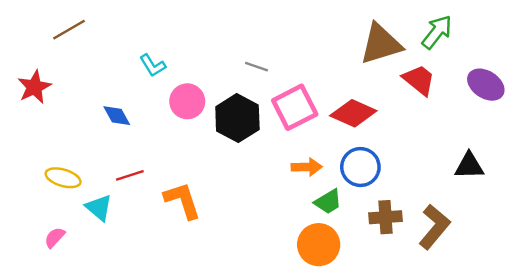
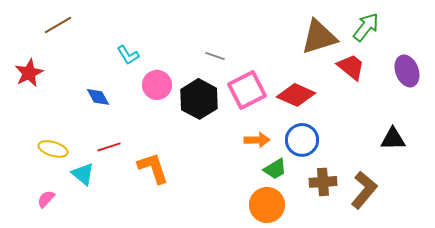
purple ellipse: (486, 85) -> (407, 71), turned 36

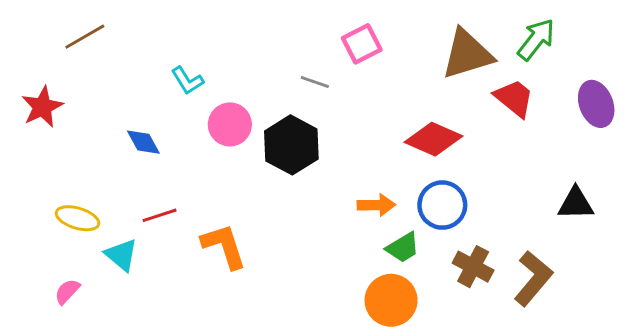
pink square: (247, 90) -> (362, 44), moved, size x0.7
brown cross: (323, 182) -> (473, 267), turned 32

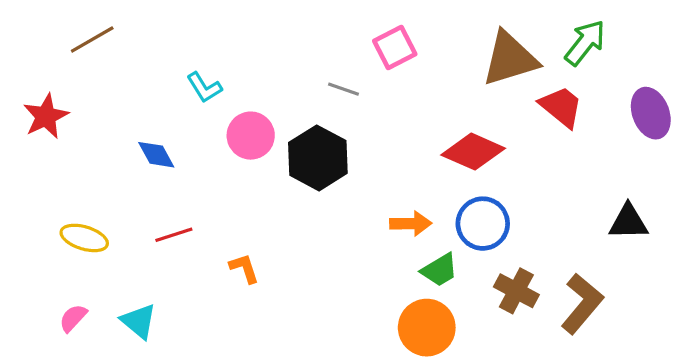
orange L-shape: (224, 246) -> (244, 268), size x0.6
cyan triangle: (121, 255) -> (139, 321), moved

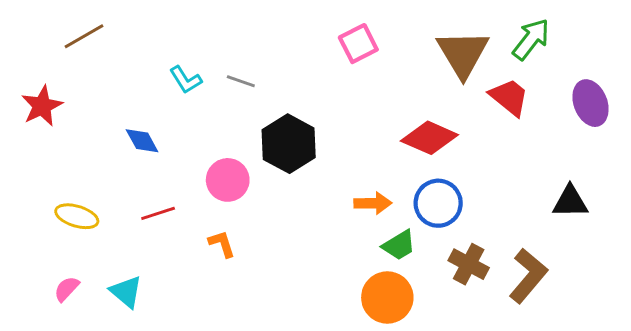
brown triangle: (510, 59) -> (463, 54), turned -44
gray line: (343, 89) -> (241, 81), moved
pink circle: (251, 136) -> (228, 180), moved

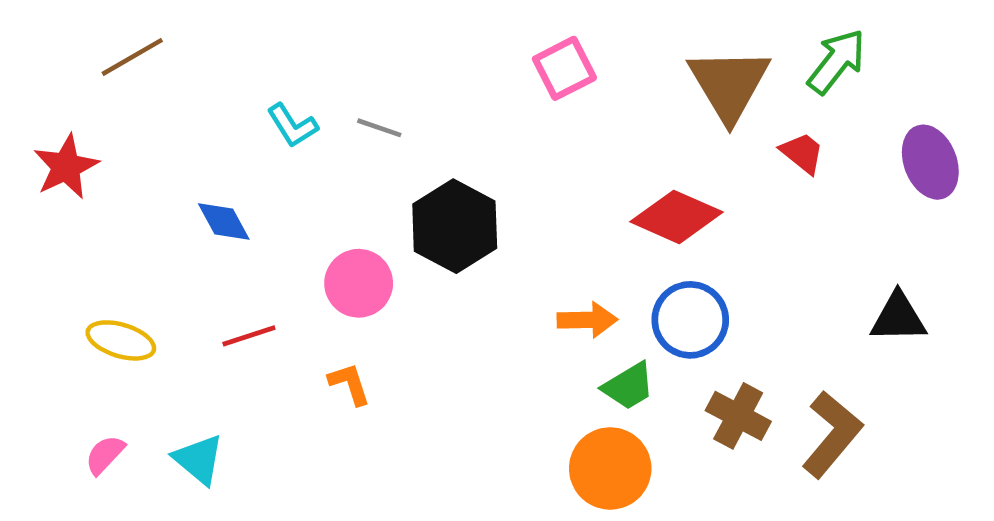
red trapezoid: (509, 97) -> (802, 153), size x0.7

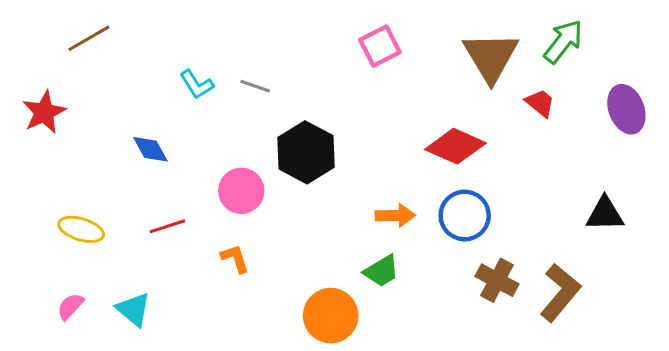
green trapezoid: (628, 386) -> (381, 271), moved
orange circle: (610, 468) -> (331, 316), moved

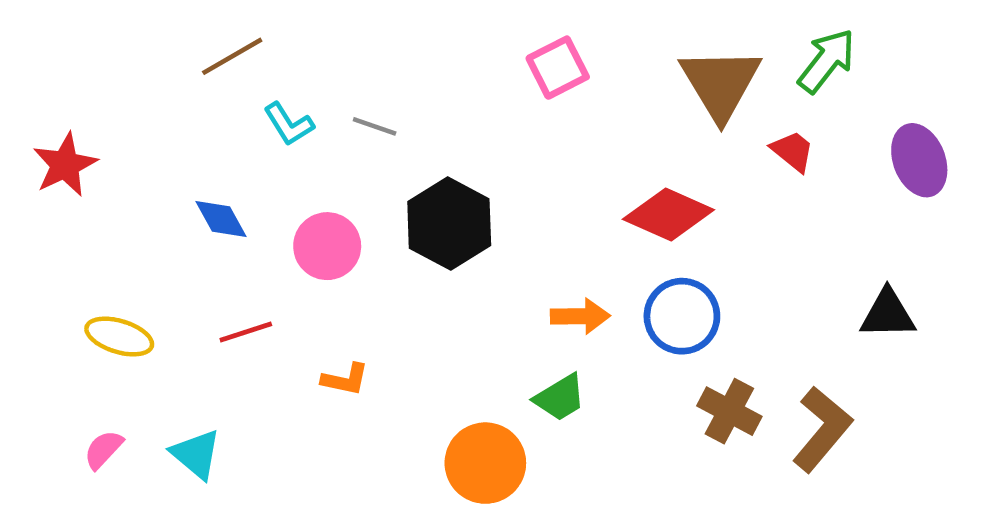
brown line: (89, 38) -> (232, 56), moved
pink circle: (241, 191) -> (327, 246), moved
orange L-shape: (235, 259) -> (345, 379), turned 120

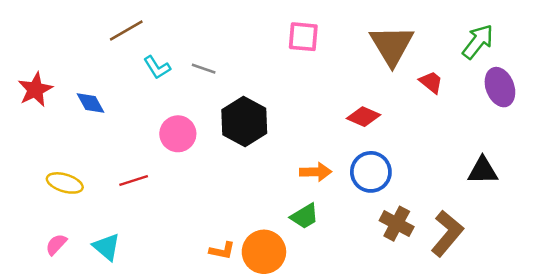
green arrow: (827, 61) -> (478, 42), moved
pink square: (558, 68) -> (303, 37), turned 32
red diamond: (668, 214) -> (364, 117), size x0.7
blue diamond: (221, 219) -> (91, 103), moved
orange L-shape: (345, 379) -> (222, 251), moved

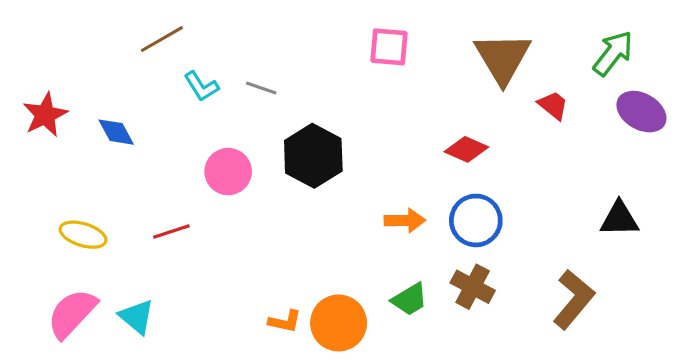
purple ellipse: (500, 87) -> (641, 112), turned -39
green trapezoid: (304, 216) -> (410, 299), moved
brown cross: (397, 224) -> (473, 287), moved
pink semicircle: (56, 244) -> (72, 314), size x1.8

